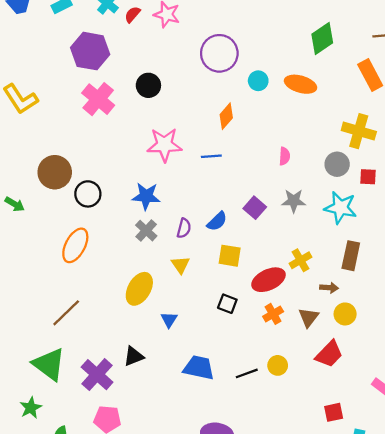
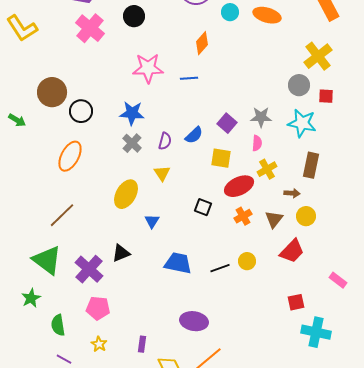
yellow cross: (359, 131) -> (318, 56), turned 36
pink semicircle: (284, 156) -> (257, 143), moved
yellow square: (230, 256) -> (221, 158), moved

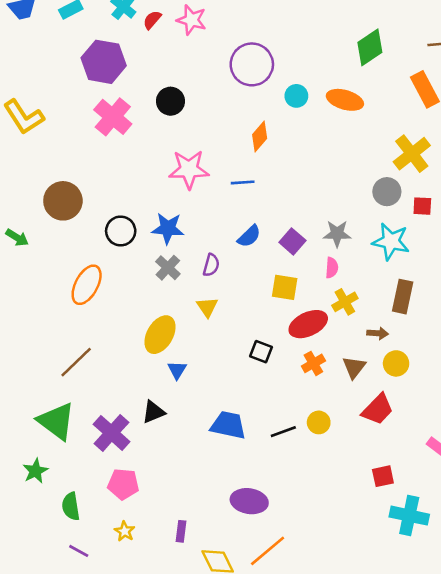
black circle: (81, 111) -> (121, 231), moved
blue semicircle: (194, 135) -> (249, 236), moved
blue triangle: (152, 221) -> (177, 370), moved

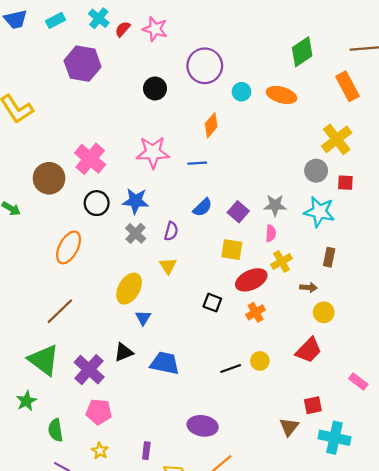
black circle: (170, 101) -> (155, 89), moved
pink cross: (113, 117) -> (90, 159), moved
brown rectangle: (403, 297) -> (329, 257), size x0.7
brown triangle: (354, 367) -> (289, 427), moved
blue trapezoid: (228, 425) -> (165, 363), moved

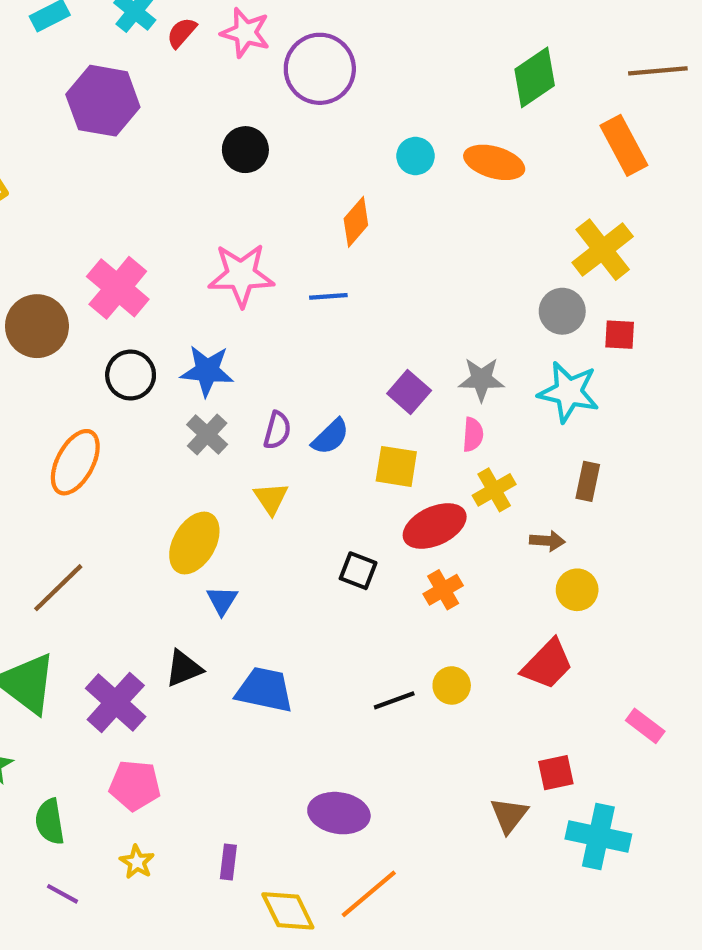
purple circle: (205, 66) -> (320, 69), moved
blue semicircle: (203, 207) -> (330, 437), moved

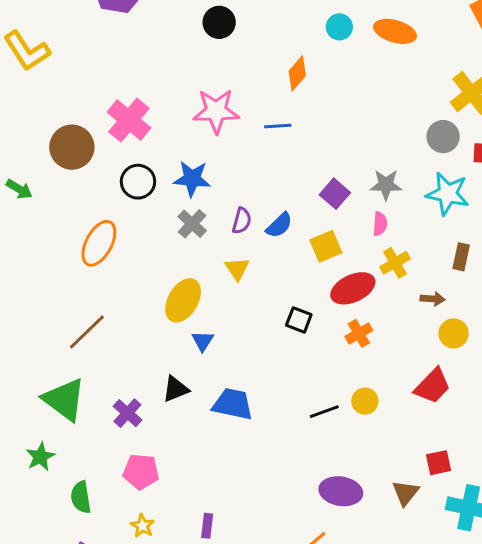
yellow square: (396, 466) -> (326, 246), turned -32
purple cross: (116, 702) -> (127, 413), size x0.7
purple ellipse: (339, 813) -> (341, 491), moved

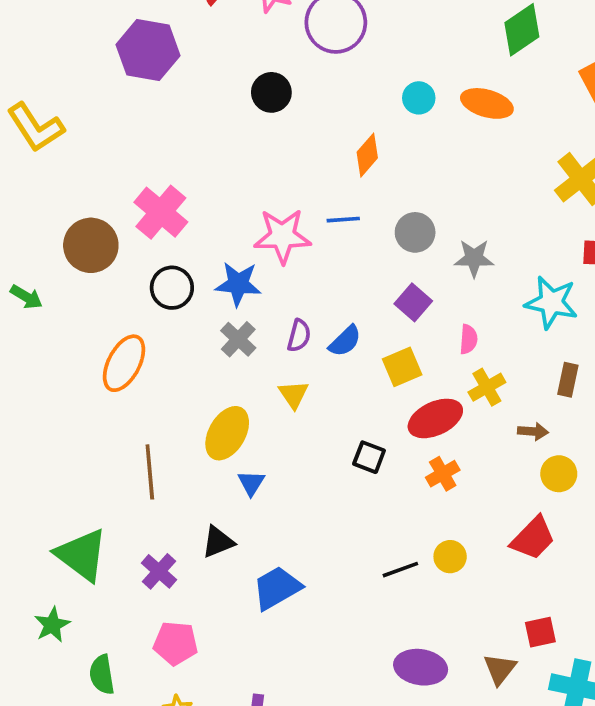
pink star: (216, 111) -> (282, 236), moved
gray circle: (443, 137) -> (415, 232), moved
gray star: (386, 185) -> (474, 258), moved
brown line: (87, 332) -> (150, 472), moved, turned -51
blue trapezoid: (233, 404) -> (277, 588), moved, turned -42

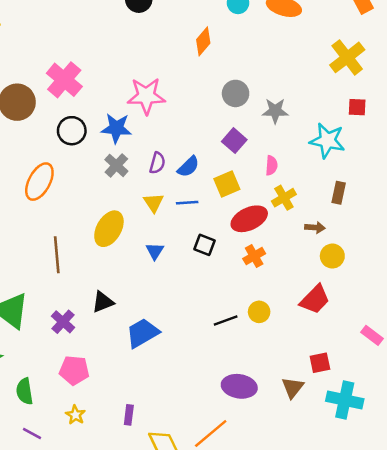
blue line: (343, 220) -> (187, 203), moved
blue triangle: (251, 483) -> (155, 251), moved

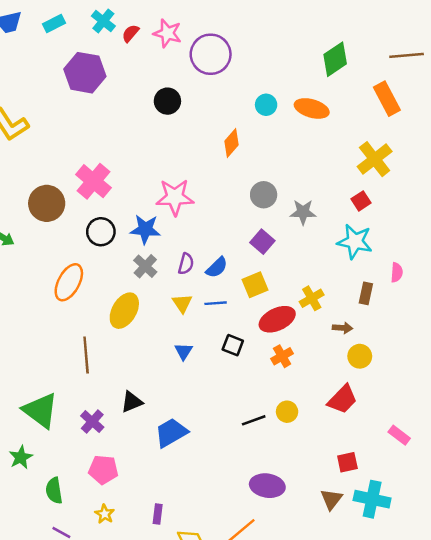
red square: (357, 107) -> (361, 201), moved, turned -36
pink semicircle: (272, 165) -> (397, 272), moved
yellow ellipse: (109, 229) -> (124, 311), moved
brown triangle: (293, 388) -> (331, 499), moved

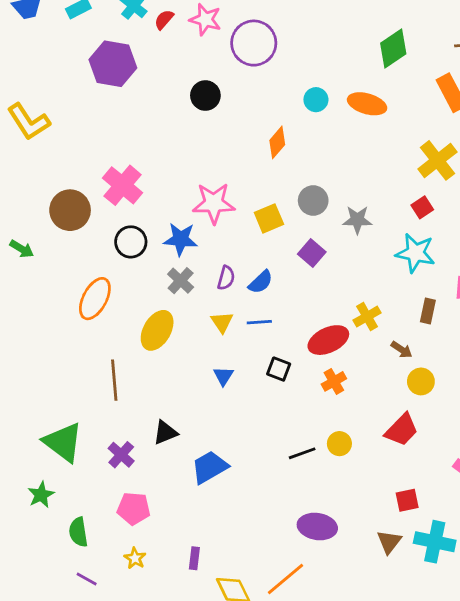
yellow square: (255, 285) -> (269, 218), moved
brown arrow: (342, 328) -> (402, 350), turned 30

